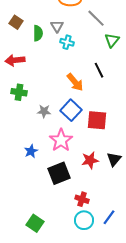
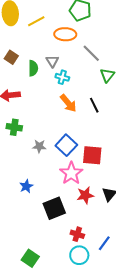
orange arrow: (75, 82) -> (68, 103), moved
pink star: (61, 140) -> (71, 173), moved
blue line: (109, 217) -> (104, 243), moved

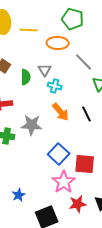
yellow line: (36, 21) -> (29, 30), turned 30
gray star: (39, 146) -> (32, 125), moved, size x1.5

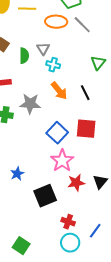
gray line: (84, 62) -> (82, 25), moved
red square: (85, 164) -> (86, 129), moved

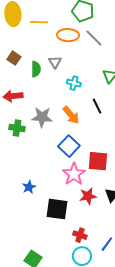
cyan cross: (53, 65) -> (74, 83), moved
orange arrow: (59, 91) -> (71, 115), moved
red square: (86, 129) -> (98, 161), moved
black square: (45, 196) -> (57, 209), turned 30

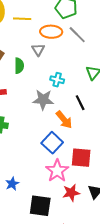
gray triangle: (55, 62) -> (38, 50), moved
orange arrow: (71, 115) -> (64, 120), moved
gray star: (42, 117) -> (43, 100), moved

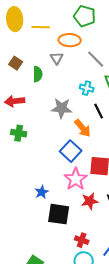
gray line: (77, 35) -> (96, 59), moved
cyan cross: (57, 80) -> (87, 88), moved
blue star: (12, 184) -> (42, 192), moved

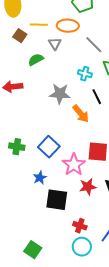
yellow line: (41, 27) -> (39, 25), moved
brown square: (16, 63) -> (20, 36), moved
green semicircle: (38, 74) -> (36, 60), turned -119
green cross: (19, 133) -> (17, 147), moved
blue square: (71, 151) -> (49, 147), moved

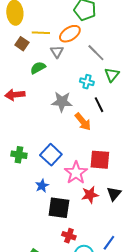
orange ellipse: (68, 26) -> (70, 34), turned -35
red cross: (80, 226) -> (69, 236), moved

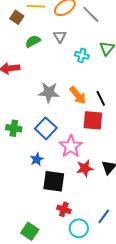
gray triangle: (57, 52) -> (60, 36), moved
gray line: (96, 53) -> (91, 14), moved
gray star: (62, 102) -> (49, 92), moved
black line: (99, 105) -> (101, 98), moved
red square: (100, 160) -> (93, 120), moved

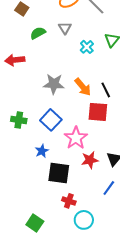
cyan cross: (82, 55) -> (87, 47), turned 32
blue line: (104, 216) -> (109, 188), moved

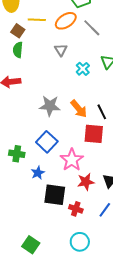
green semicircle: (38, 33) -> (18, 50), moved, turned -56
green cross: (19, 120) -> (17, 154), moved
red cross: (69, 201) -> (76, 209), moved

